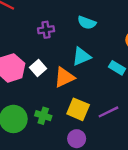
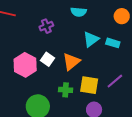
cyan triangle: (81, 56) -> (91, 39), moved
green cross: (43, 116) -> (66, 90), moved

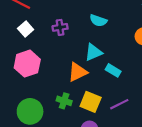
cyan triangle: (91, 39) -> (94, 52), moved
cyan rectangle: (113, 43) -> (113, 70), moved
white square: (48, 59) -> (26, 29), moved

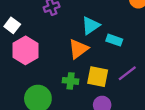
white square: (26, 29) -> (12, 25), moved

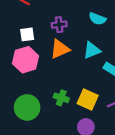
white square: (12, 25) -> (27, 34), moved, turned 32
orange triangle: (78, 49) -> (60, 49), moved

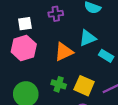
orange triangle: (60, 49) -> (64, 52), moved

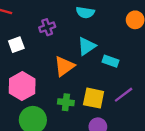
pink hexagon: (24, 48) -> (22, 86), moved

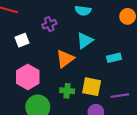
cyan rectangle: (110, 61) -> (114, 58), moved, turned -32
purple line: (124, 95) -> (120, 96), moved, turned 30

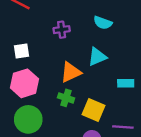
white square: (22, 40) -> (22, 51), moved
green cross: (67, 91) -> (66, 98), moved

